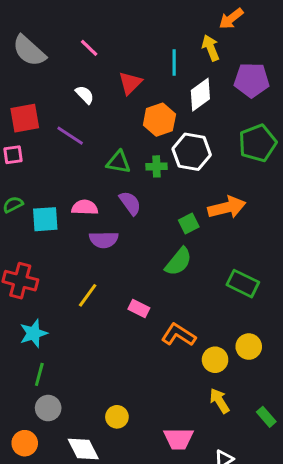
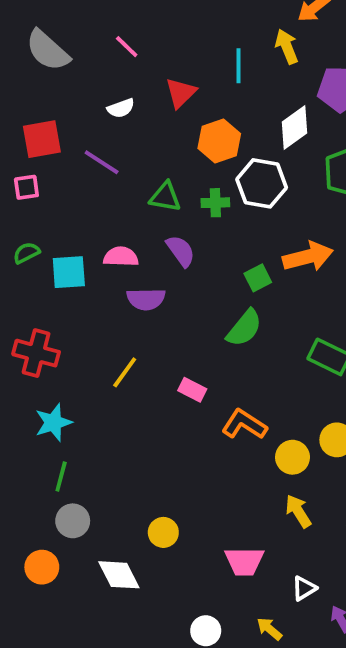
white semicircle: (85, 95) -> (121, 108), turned 114
white diamond: (200, 95) -> (294, 128), moved

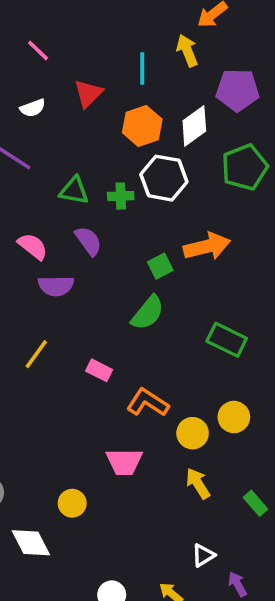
orange hexagon: (219, 141) -> (142, 126), moved
pink semicircle: (121, 257) -> (33, 246), turned 36
pink trapezoid: (244, 561) -> (124, 462), moved

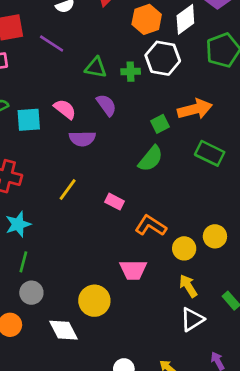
green rectangle: (227, 340) -> (210, 153), moved
yellow circle: (72, 503) -> (94, 301), size x1.5
white triangle: (203, 555) -> (192, 319), moved, size x1.4

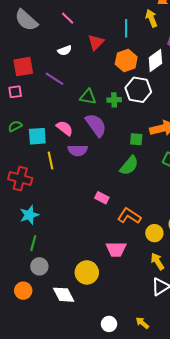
purple semicircle: (106, 105) -> (96, 125), size x1.4
green square: (160, 124) -> (136, 139), turned 32
yellow line: (68, 189) -> (50, 160), moved, turned -48

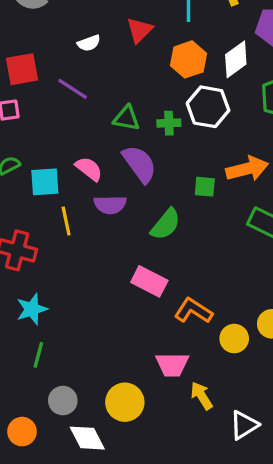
green semicircle: (129, 165) -> (166, 224), moved
pink rectangle: (102, 198) -> (149, 281), size x1.5
yellow arrow: (157, 261) -> (202, 396), moved
gray circle: (39, 266) -> (63, 401), moved

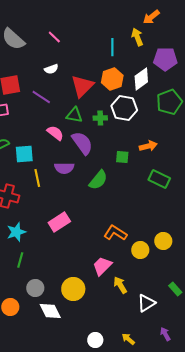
red triangle: (140, 30) -> (82, 86), moved, size x1.4
pink semicircle: (89, 169) -> (55, 133), moved
orange arrow: (247, 169) -> (148, 146), size x0.7
pink rectangle: (149, 281) -> (59, 222), moved, turned -60
pink trapezoid: (172, 365) -> (102, 266), turned 135

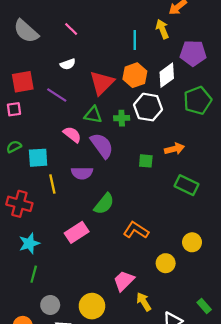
green semicircle: (98, 180) -> (104, 204), moved
orange L-shape: (115, 233) -> (136, 230), moved
yellow circle: (163, 241) -> (192, 242), moved

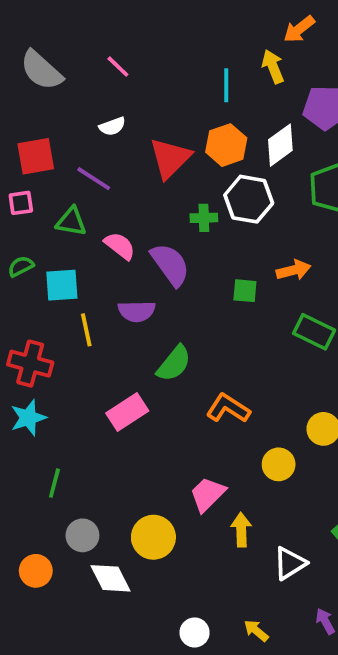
green triangle: (93, 115) -> (71, 222), moved
cyan star: (29, 243) -> (28, 418), moved
yellow arrow: (144, 302) -> (241, 530), turned 30

